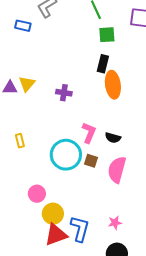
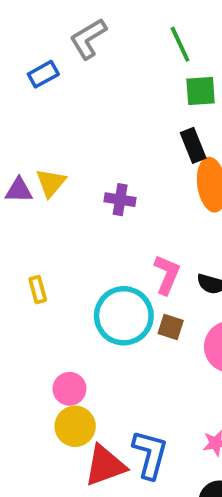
blue rectangle: (23, 26) -> (43, 74), turned -42
black rectangle: (103, 64) -> (193, 145), turned -36
yellow circle: (53, 214) -> (75, 426), moved

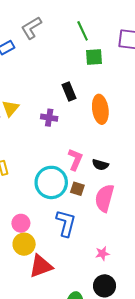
black rectangle: (193, 145) -> (69, 92), moved
blue L-shape: (150, 454) -> (66, 223), moved

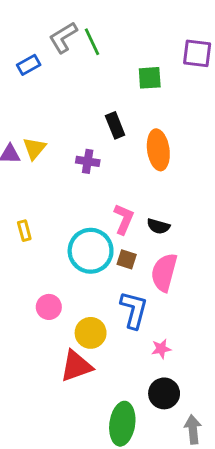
green line: (83, 31) -> (92, 42), moved
blue L-shape: (66, 223) -> (134, 310), moved
yellow circle: (24, 244) -> (91, 333), moved

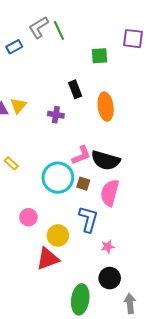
pink L-shape: (124, 219) -> (81, 155), turned 45
black semicircle: (158, 226) -> (106, 160), size x1.8
yellow rectangle: (24, 231) -> (11, 163), turned -32

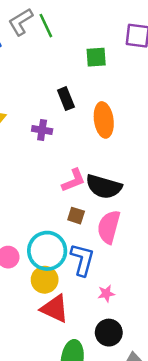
cyan circle: (58, 178) -> (47, 251), moved
red triangle: (48, 259) -> (55, 309), moved, turned 45

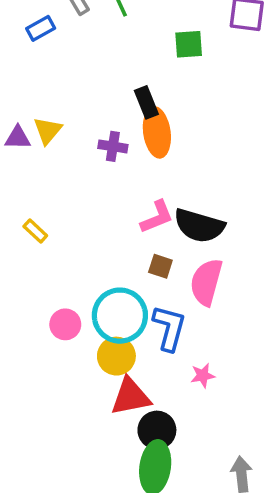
orange ellipse: (104, 120) -> (157, 132), moved
red triangle: (55, 309) -> (130, 397), turned -36
black circle: (109, 333) -> (157, 430), moved

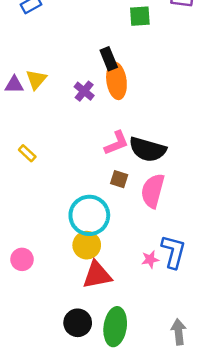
purple cross: (113, 146) -> (84, 91), turned 30
pink circle: (65, 324) -> (22, 259), moved
blue L-shape: (169, 328) -> (173, 252), moved
black circle: (157, 430) -> (78, 323), moved

